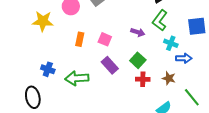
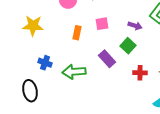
yellow star: (43, 21) -> (33, 26), moved
pink square: (105, 39) -> (102, 24), moved, turned -32
green square: (138, 60) -> (128, 46), moved

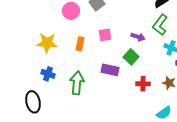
yellow star: (33, 26) -> (47, 43), moved
purple rectangle: (107, 59) -> (110, 70), turned -36
green arrow: (74, 72) -> (77, 83), turned 100

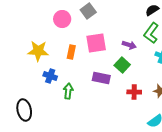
pink square: (105, 35) -> (96, 43), size x1.5
blue cross: (48, 74) -> (50, 76), moved
green arrow: (77, 83) -> (68, 91), size x0.7

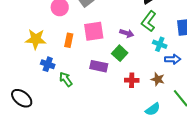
green arrow: (68, 91) -> (66, 79), turned -42
black ellipse: (24, 110) -> (22, 98), turned -40

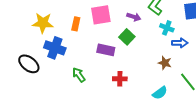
blue cross: (48, 64) -> (55, 48), size x1.5
green arrow: (66, 79) -> (79, 75), moved
red cross: (132, 80) -> (120, 79), moved
black ellipse: (22, 98) -> (29, 64), moved

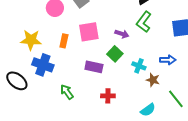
cyan cross: (167, 28) -> (139, 66), moved

